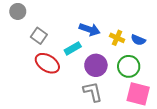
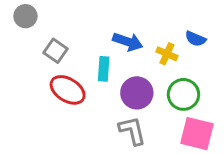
blue semicircle: (138, 40) -> (196, 39), moved
cyan rectangle: (73, 48) -> (104, 69), turned -56

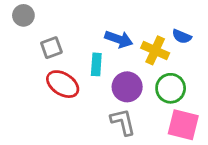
gray square: (56, 51) -> (51, 48), turned 35
yellow cross: (167, 54) -> (155, 50), size x1.4

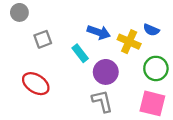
cyan rectangle: (96, 64) -> (80, 53), turned -42
red ellipse: (63, 84) -> (36, 84), moved
green circle: (171, 88) -> (156, 68), moved

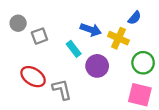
gray circle: (19, 12) -> (18, 23), moved
blue semicircle: (151, 30) -> (135, 18), moved, turned -72
gray L-shape: (102, 101) -> (62, 89), moved

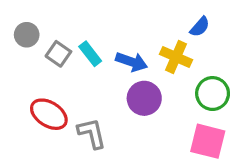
blue arrow: (91, 30) -> (132, 62), moved
gray square: (39, 36) -> (58, 54), turned -35
cyan rectangle: (74, 49) -> (90, 54), moved

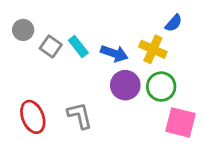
green circle: (213, 94) -> (161, 87), moved
red ellipse: (49, 114) -> (33, 117), moved, turned 36

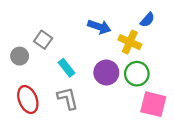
gray circle: (23, 30) -> (20, 56), moved
cyan rectangle: (78, 46) -> (66, 68), moved
blue arrow: (114, 53) -> (99, 27), moved

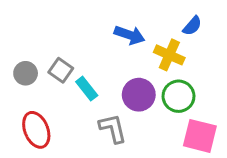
gray square: (43, 40) -> (61, 70), moved
gray L-shape: (68, 98) -> (113, 128), moved

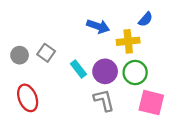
yellow cross: (169, 55) -> (128, 41), turned -30
cyan rectangle: (87, 89) -> (78, 69), moved
gray L-shape: (113, 128) -> (104, 100), moved

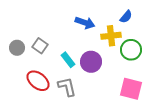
green circle: (135, 73) -> (131, 50), moved
red ellipse: (28, 98) -> (38, 81), moved, turned -30
gray L-shape: (104, 100) -> (67, 87), moved

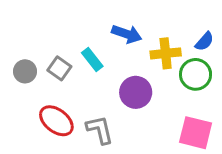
blue semicircle: (126, 17) -> (204, 41), moved
cyan rectangle: (68, 60) -> (92, 59), moved

